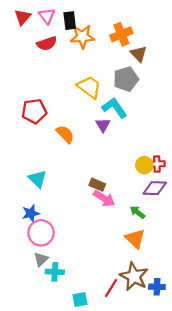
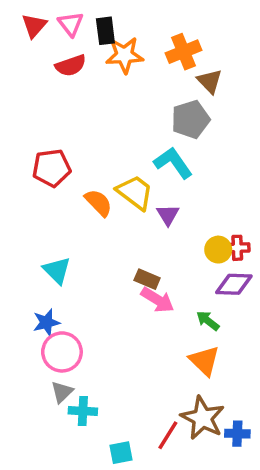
yellow trapezoid: (89, 87) -> (135, 192), moved
purple triangle: (103, 125) -> (168, 215), moved

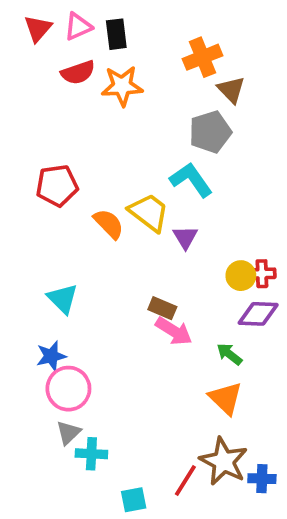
pink triangle: (71, 24) -> (78, 27), turned 44
orange star: (124, 55) -> (122, 86), moved

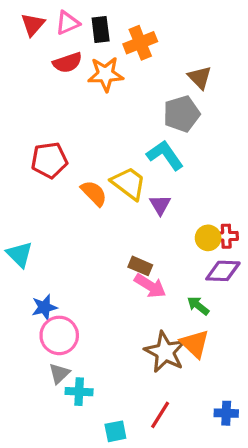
orange cross: (203, 57) -> (140, 43), moved
cyan triangle: (63, 299) -> (20, 254), moved
brown star: (224, 461) -> (165, 352), moved

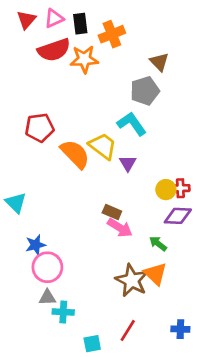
red semicircle: (67, 63) -> (54, 50), size x1.4
orange semicircle: (94, 193) -> (75, 154), size x1.4
gray triangle: (59, 373) -> (47, 298), turned 42

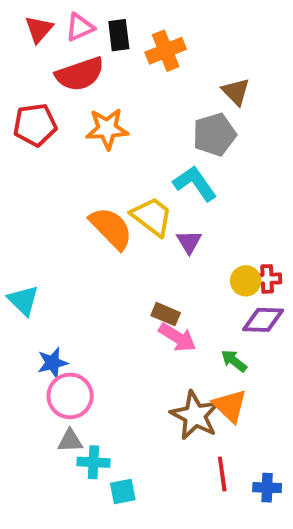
orange star: (84, 59) -> (107, 129), moved
red pentagon: (40, 128) -> (35, 125), moved
red line: (128, 330) -> (222, 474), moved, turned -40
cyan square: (92, 344) -> (123, 492), moved

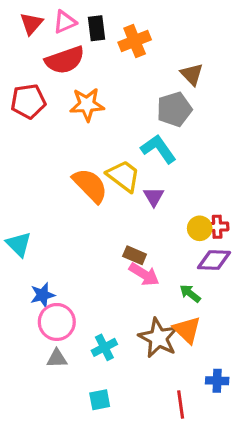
cyan cross: (93, 462) -> (104, 347), moved, turned -30
red line: (222, 474) -> (181, 405), moved
blue cross: (267, 488) -> (217, 381), moved

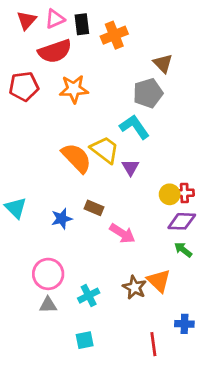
brown rectangle: (135, 255) -> (94, 208), moved
green arrow: (190, 293) -> (183, 250), moved
blue star: (43, 295) -> (62, 219), moved
brown star: (158, 338) -> (134, 287), size x0.7

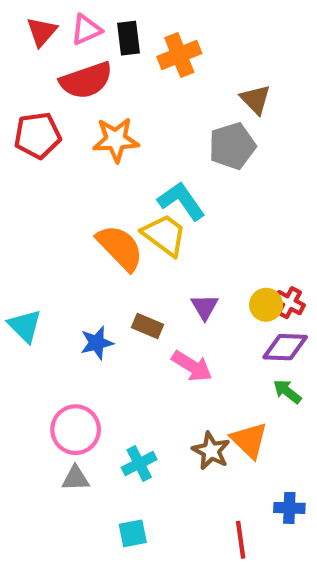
cyan L-shape: (134, 127) -> (181, 201), moved
purple triangle: (130, 167) -> (205, 307), moved
red cross: (184, 193) -> (289, 303), turned 30

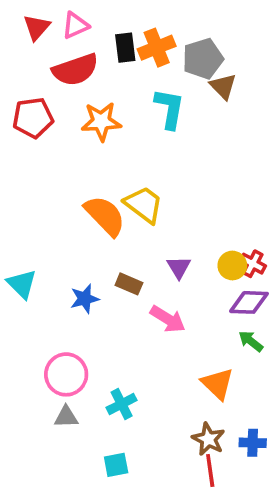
black rectangle: (128, 38) -> (125, 48), moved
gray pentagon: (232, 146) -> (203, 59), moved
cyan L-shape: (181, 201) -> (170, 109), moved, turned 45
brown star: (211, 451) -> (208, 439), moved

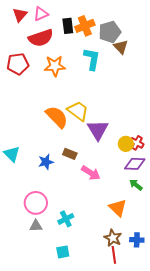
purple triangle: (179, 267) -> (98, 130), moved, size x1.6

